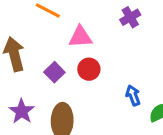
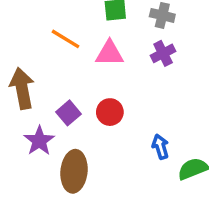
pink triangle: (80, 37) -> (110, 53), moved
purple star: (22, 111) -> (39, 141), moved

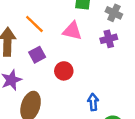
orange line: (65, 39) -> (34, 24), moved
purple square: (68, 113) -> (37, 55), moved

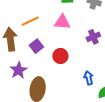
orange line: (34, 24) -> (30, 21), turned -60
purple cross: (109, 39) -> (93, 37), moved

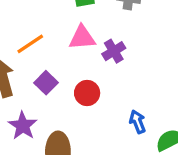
purple cross: (93, 37) -> (114, 51), moved

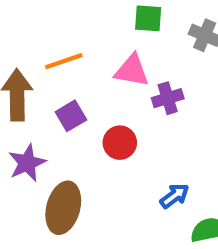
blue arrow: (138, 122) -> (175, 196), turned 60

